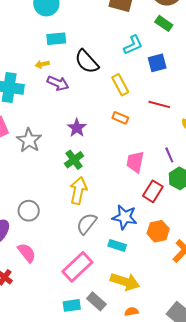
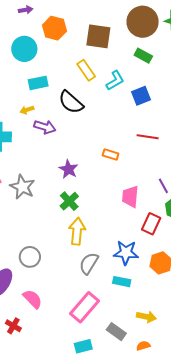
yellow rectangle: (120, 85) -> (86, 70), moved
yellow arrow: (125, 282) -> (146, 317), moved, size x0.7
gray rectangle: (96, 301) -> (116, 332), moved

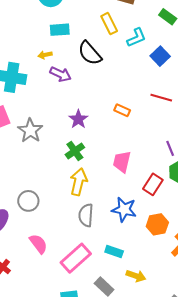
blue square: (141, 96) -> (160, 56), turned -30
pink trapezoid: (130, 197) -> (122, 162), moved
gray semicircle: (89, 263) -> (86, 215), turned -35
cyan rectangle: (122, 282) -> (114, 252), moved
pink semicircle: (33, 299) -> (38, 244), moved

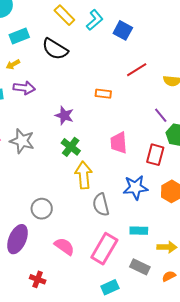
purple arrow: (61, 74) -> (24, 88), moved
red line: (161, 98) -> (137, 70), turned -30

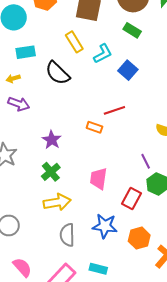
red line: (137, 70) -> (114, 110), moved
yellow arrow: (84, 175) -> (57, 202), turned 72

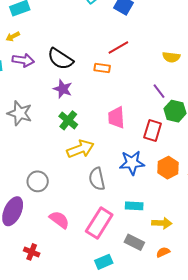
black semicircle: (58, 73) -> (60, 59), moved

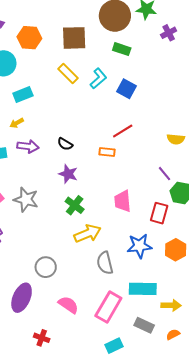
black semicircle: (60, 59) -> (65, 144), size x0.6
cyan rectangle: (134, 206) -> (143, 289), size x1.5

